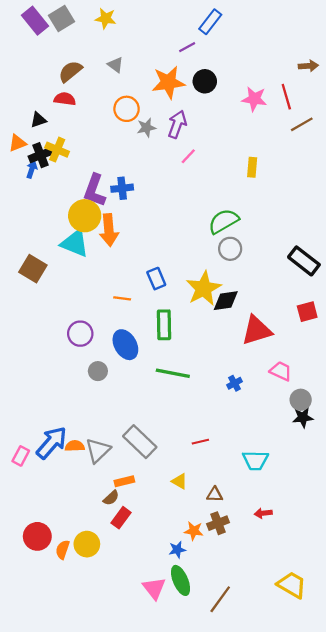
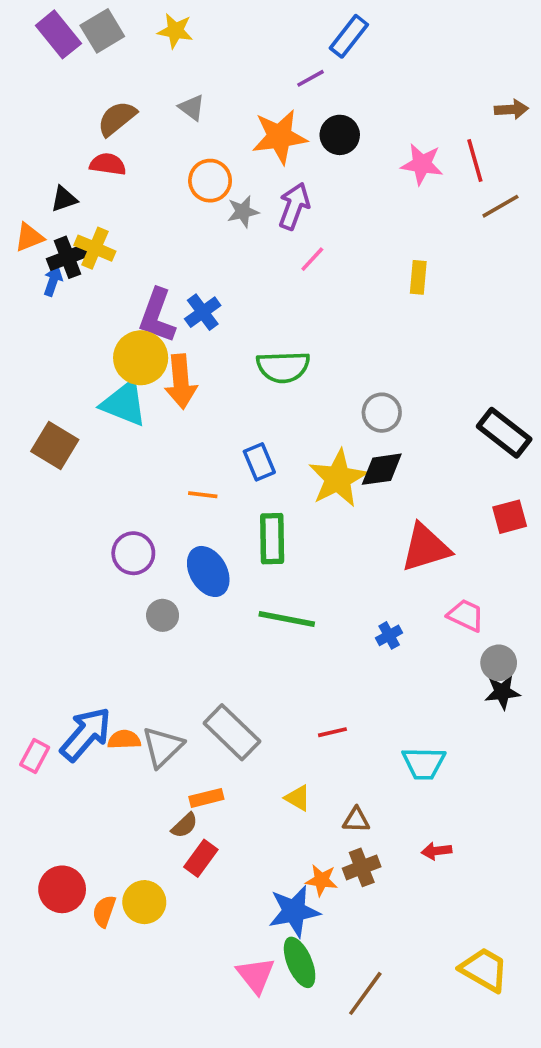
blue cross: (122, 188) -> (203, 312), turned -30
green semicircle: (223, 221) -> (283, 367), moved, turned -152
black diamond: (226, 301) -> (382, 469), moved
blue star: (177, 550) -> (294, 911), size x1.8

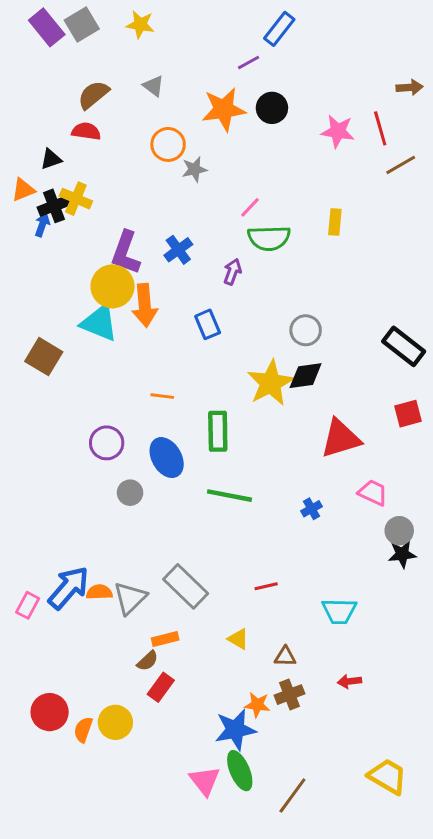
purple arrow: (294, 206) -> (232, 272), moved, size x0.7
blue cross: (203, 312) -> (178, 250), moved
green semicircle: (283, 367) -> (269, 238), moved
blue rectangle: (259, 462) -> (208, 324), moved

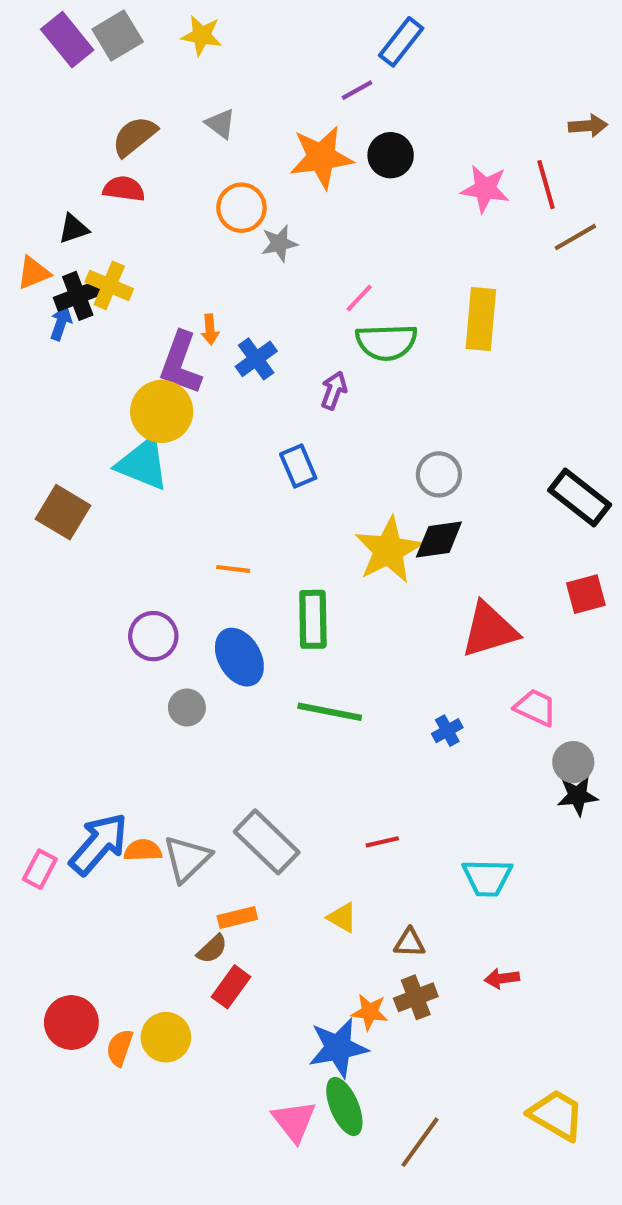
yellow rectangle: (335, 222) -> (481, 319), size x1.6
orange arrow: (145, 305) -> (210, 330), moved, size x0.5

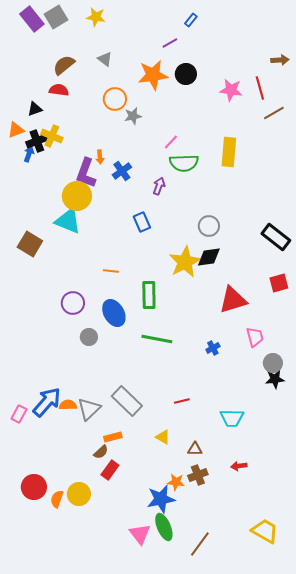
blue rectangle: (401, 42) -> (191, 20), size x0.6
pink trapezoid: (535, 708) -> (255, 337), turned 50

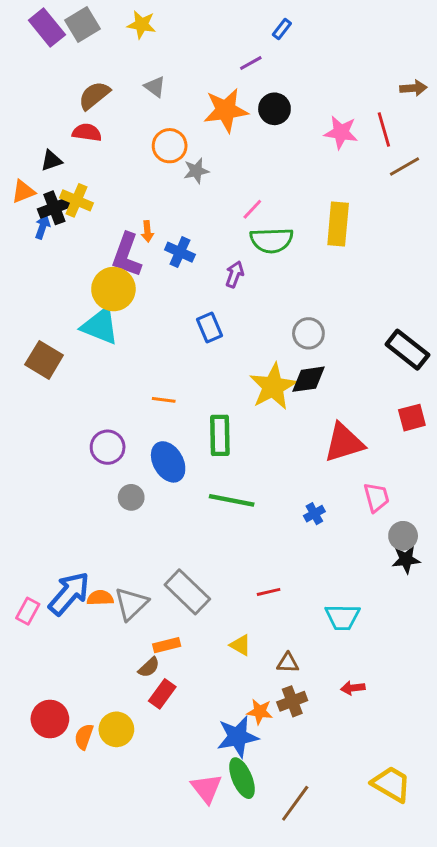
blue cross: (122, 171) -> (180, 252), turned -30

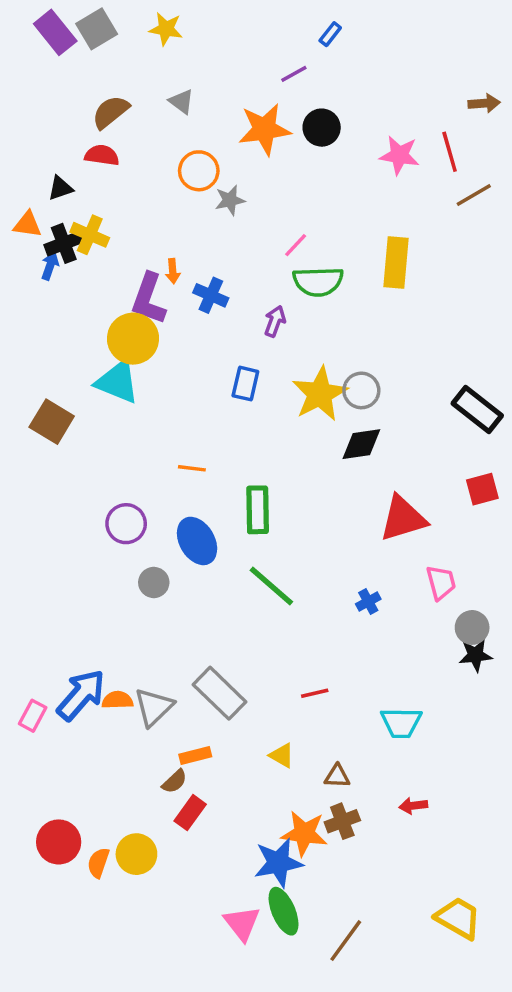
orange triangle: (23, 192) -> (27, 224), turned 30
blue rectangle: (209, 327) -> (245, 384), turned 36
yellow star: (273, 387) -> (320, 394), moved
green line: (232, 500) -> (271, 586), turned 30
orange star: (260, 712) -> (304, 833), size x1.5

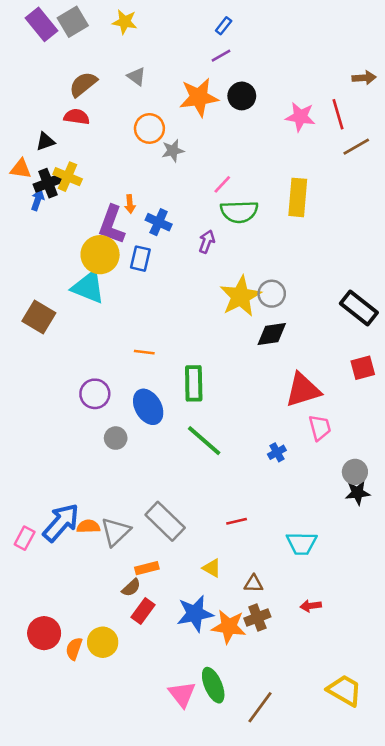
blue rectangle: (330, 34) -> (224, 26), moved
blue rectangle: (245, 384) -> (140, 259), moved
pink trapezoid: (441, 582) -> (320, 428), moved
blue star: (278, 863) -> (195, 614), moved

